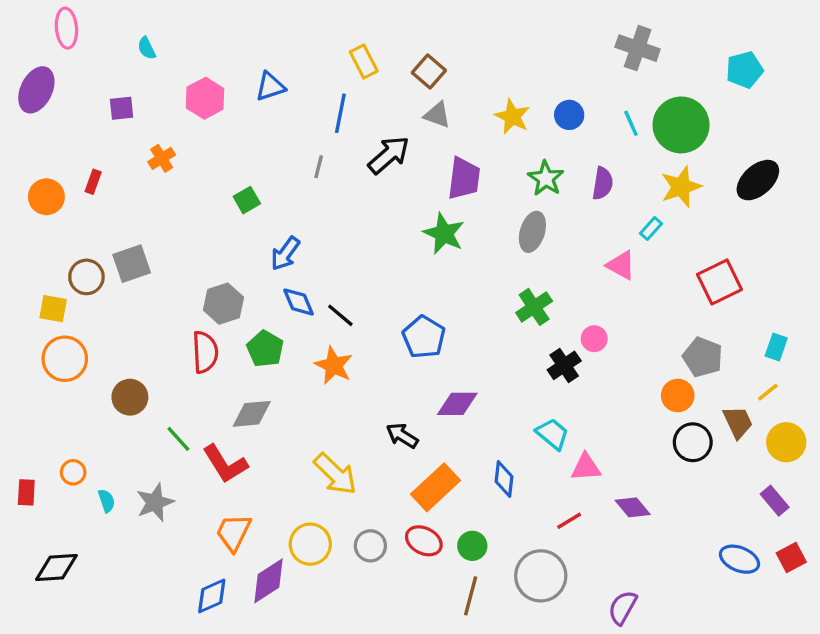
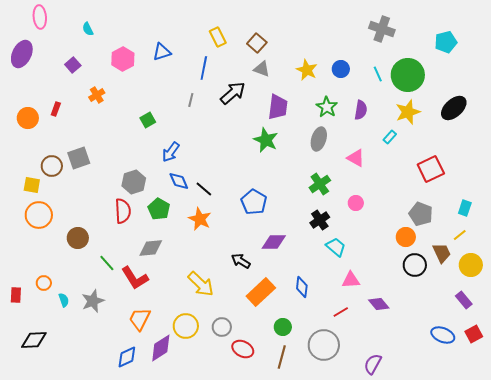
purple square: (122, 108) -> (73, 65), turned -35
pink triangle: (621, 265) -> (356, 158), moved
black cross: (564, 365) -> (320, 220), moved
cyan trapezoid: (552, 434) -> (336, 247), moved
red ellipse: (424, 541) -> (243, 349), moved

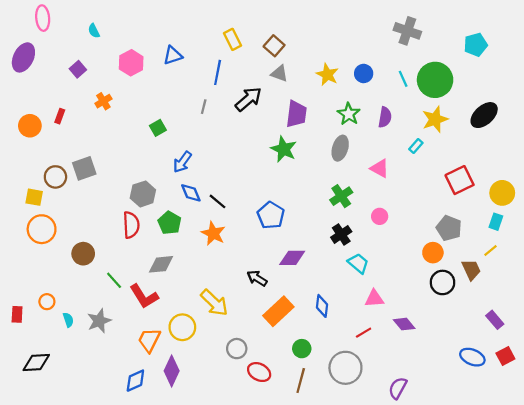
yellow circle: (471, 265) -> (502, 193), moved
yellow circle: (186, 326) -> (182, 327), moved
purple diamond: (161, 348) -> (172, 371), turned -32

